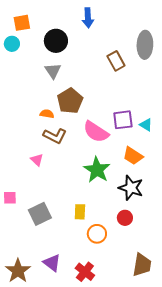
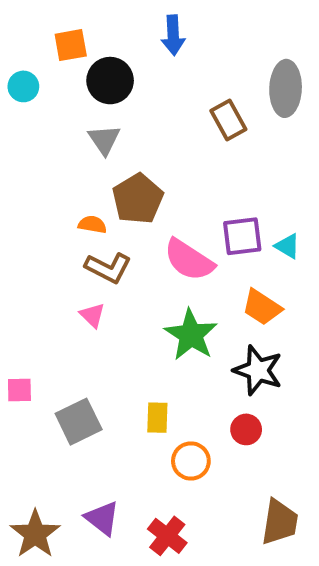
orange square: (22, 23) -> (71, 45), moved
pink triangle: (37, 160) -> (92, 315), moved

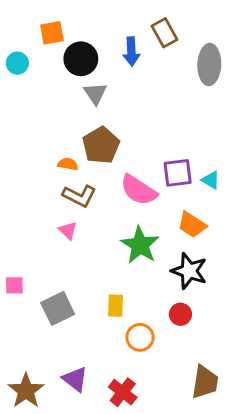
blue arrow: (173, 35) -> (131, 52), moved
brown rectangle: (228, 120) -> (165, 33), moved
gray triangle: (104, 140) -> (95, 93), moved

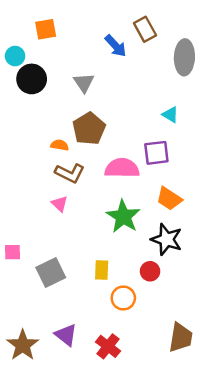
blue arrow: (131, 52) -> (116, 46), turned -40
black circle: (81, 59) -> (32, 79), moved
cyan triangle: (211, 180) -> (170, 115), moved
pink semicircle: (139, 190) -> (122, 168), turned 148
red circle: (180, 314) -> (150, 271), moved

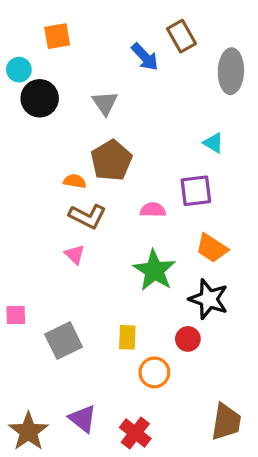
pink semicircle: (122, 168) -> (153, 210), size x0.6

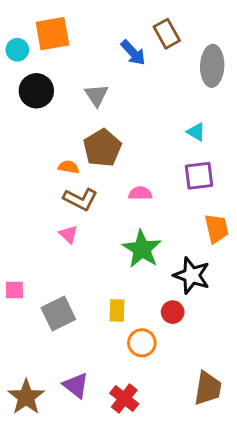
orange square: (57, 36) -> (52, 34), size x1.4
cyan circle: (19, 70) -> (17, 50), moved
purple square: (196, 191) -> (199, 176), moved
orange trapezoid: (212, 248) -> (217, 229), moved, turned -136

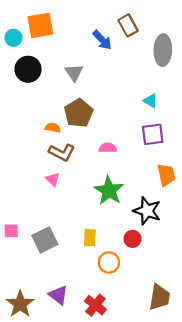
pink square: (14, 290) -> (11, 231), moved

